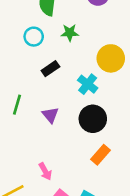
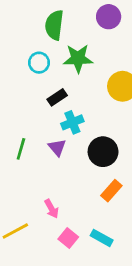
green star: (70, 33) -> (78, 58), size x1.5
cyan cross: (88, 84) -> (72, 122), moved, turned 30
green line: (17, 105) -> (21, 149), moved

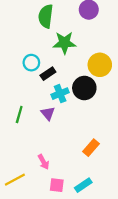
cyan circle: (39, 63) -> (31, 63), moved
black circle: (103, 152) -> (84, 88), moved
pink square: (68, 238) -> (57, 185), turned -32
cyan rectangle: (102, 238) -> (83, 185), turned -63

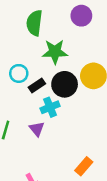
black circle: (84, 88) -> (65, 84), moved

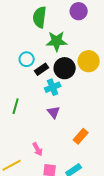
purple triangle: (37, 129) -> (54, 112), moved

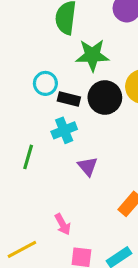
black rectangle: (42, 69) -> (69, 99), turned 48
cyan cross: (53, 87) -> (64, 130), moved

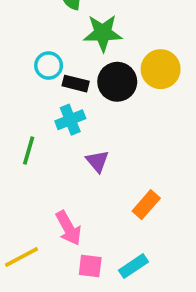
pink arrow: (63, 224) -> (68, 228), size x1.4

